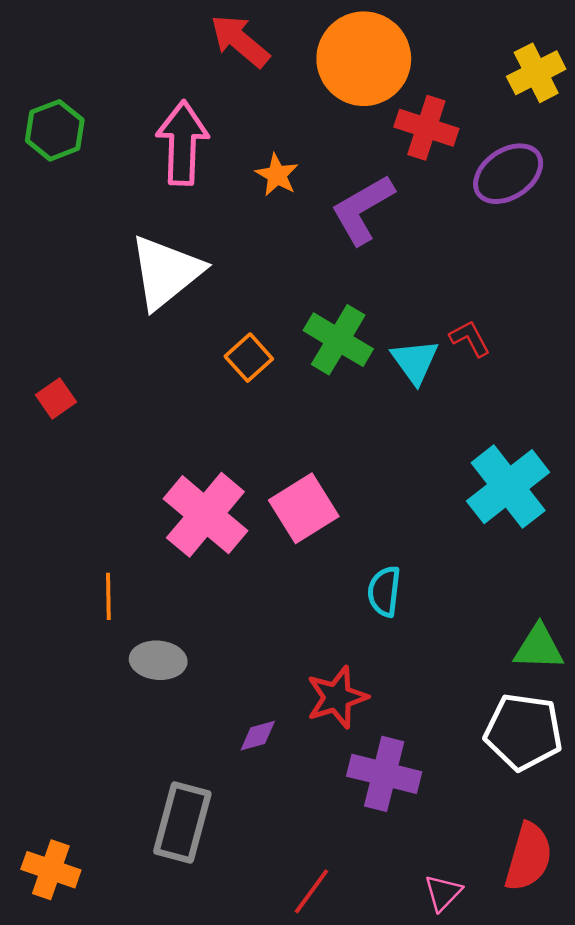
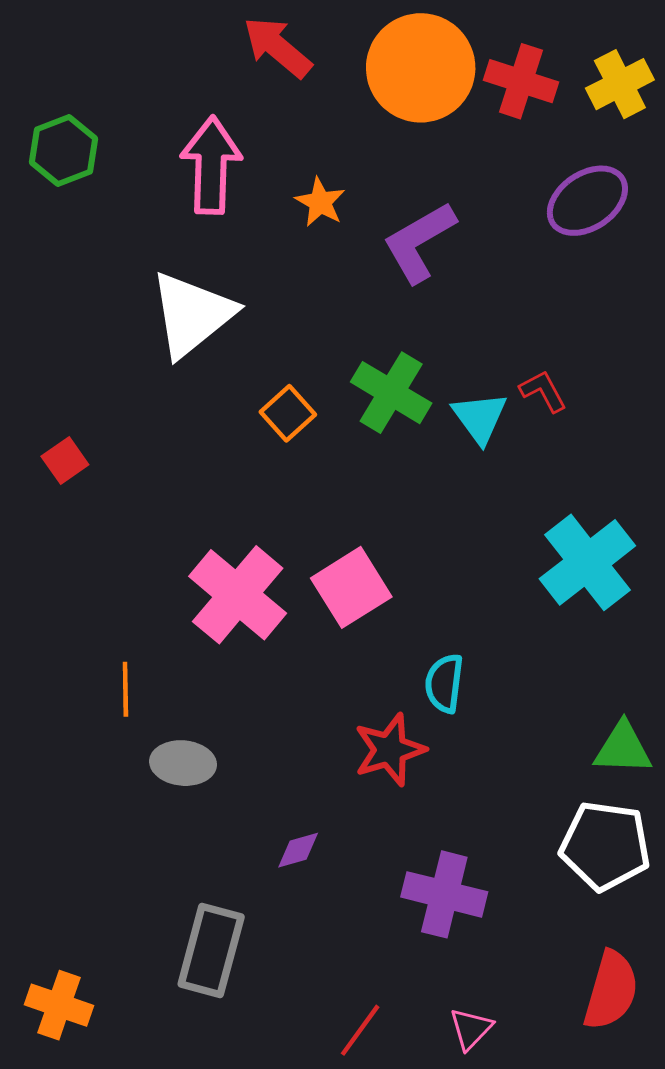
red cross: (426, 128) -> (521, 81), moved
red star: (337, 697) -> (390, 750), moved
pink triangle: (443, 893) -> (471, 1029), moved

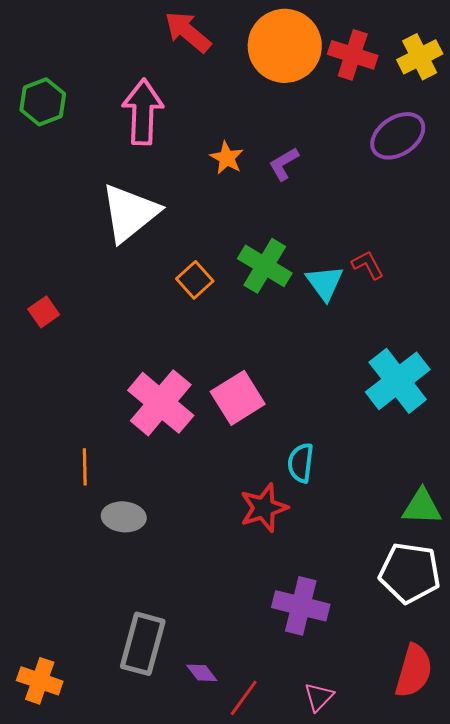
orange star: (320, 202) -> (227, 158), moved
purple L-shape: (419, 242) -> (284, 164), size x0.6
purple diamond: (298, 850) -> (202, 673), moved, turned 68

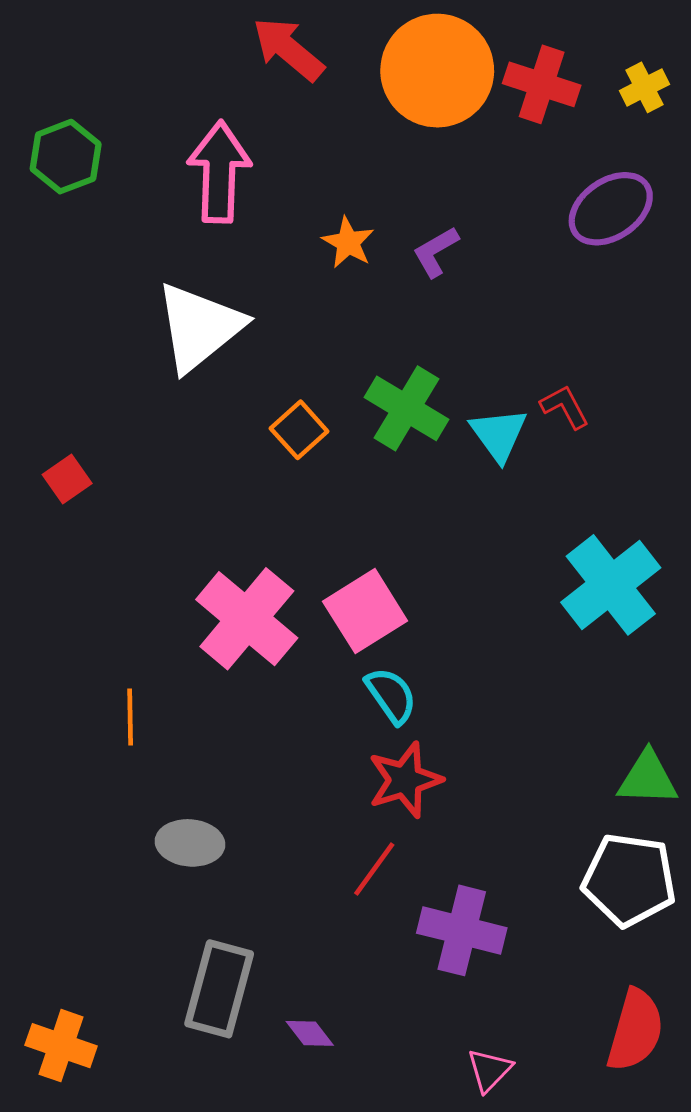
yellow cross: (420, 57) -> (645, 87), size x0.7
cyan semicircle: (301, 463) -> (391, 696), moved, turned 138
gray ellipse: (124, 517) -> (190, 843), moved
red line: (244, 698) -> (374, 869), moved

